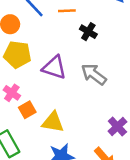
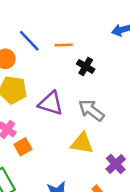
yellow triangle: (53, 122) -> (82, 143), moved

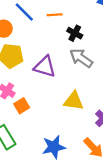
gray arrow: (91, 110) -> (81, 58), moved

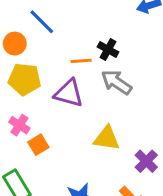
orange line: (55, 15) -> (81, 61), moved

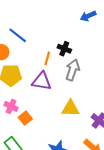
orange line: (81, 61) -> (47, 58), turned -64
gray arrow: (116, 82) -> (73, 70), turned 80

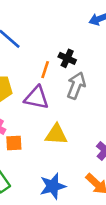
yellow triangle: (70, 108) -> (56, 134), moved
orange square: (25, 118) -> (14, 143), turned 32

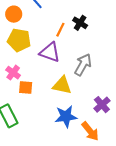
gray arrow: (76, 86) -> (83, 65), moved
blue star: (53, 186) -> (66, 116), moved

